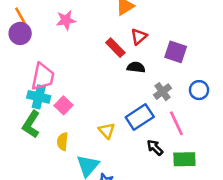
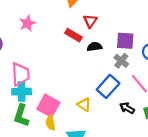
purple square: (176, 52) -> (125, 41), moved
pink square: (63, 105) -> (48, 106), moved, size x1.5

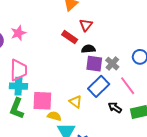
pink star: (27, 23) -> (18, 33), moved
purple square: (125, 41) -> (94, 64), moved
pink square: (48, 106) -> (42, 101), turned -30
yellow semicircle: (50, 123) -> (54, 116), moved, turned 112

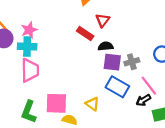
gray cross: (112, 64) -> (132, 62), turned 32
cyan cross: (18, 86) -> (27, 47), moved
blue rectangle: (99, 86) -> (117, 87), turned 75
black arrow: (115, 107) -> (143, 100), moved, turned -64

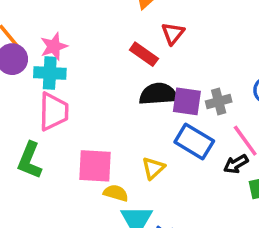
black semicircle: (106, 46) -> (158, 94), moved, size x1.5
yellow triangle: (92, 104) -> (153, 168), turned 40
green L-shape: (29, 112) -> (30, 160), moved

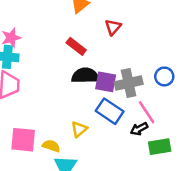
red triangle: (173, 33) -> (113, 27), moved
gray cross: (219, 101) -> (129, 83), size x1.5
pink square: (95, 166) -> (23, 140), moved

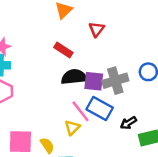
pink line: (147, 112) -> (81, 111), moved
yellow semicircle: (51, 146) -> (47, 145), turned 42

